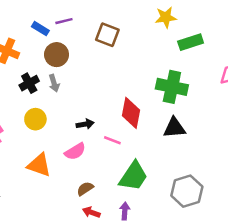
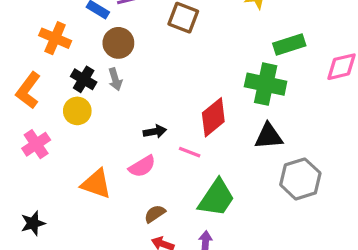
green rectangle: (191, 42) -> (289, 44), moved
black cross: (29, 83) -> (84, 79), turned -30
red diamond: (131, 113) -> (213, 117), turned 40
yellow circle: (35, 119) -> (77, 111), moved
gray hexagon: (187, 191) -> (300, 179), moved

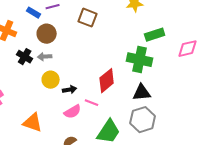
gray arrow: (115, 79) -> (45, 57), turned 104
yellow circle: (77, 111) -> (51, 80), moved
pink semicircle: (142, 166) -> (73, 112), moved
gray hexagon: (300, 179) -> (143, 120), moved

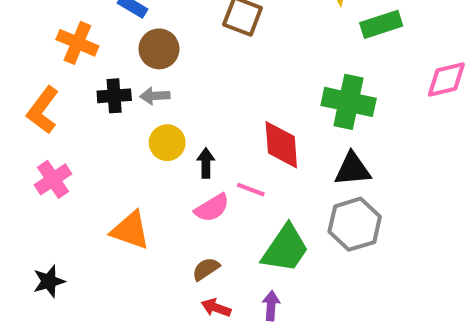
green rectangle: (155, 35) -> (381, 24), moved
black cross: (25, 57) -> (114, 96), turned -35
red diamond: (107, 81) -> (281, 145), turned -55
black arrow: (70, 90) -> (206, 163), turned -80

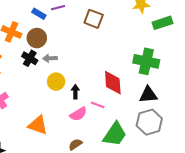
brown circle: (159, 49) -> (37, 38), moved
black cross: (114, 96) -> (30, 58), turned 35

